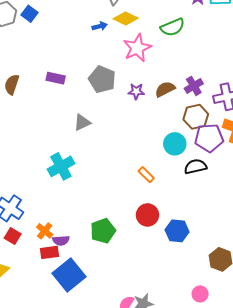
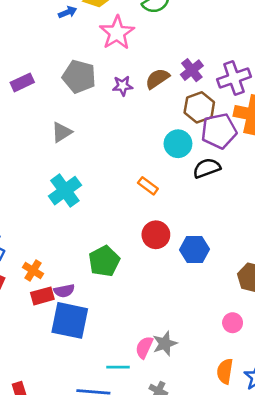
purple rectangle: (56, 78) -> (22, 82), turned -30
cyan cross: (61, 166) -> (65, 191), moved
purple semicircle: (61, 241) -> (64, 291), moved
blue square: (69, 275) -> (70, 320), turned -32

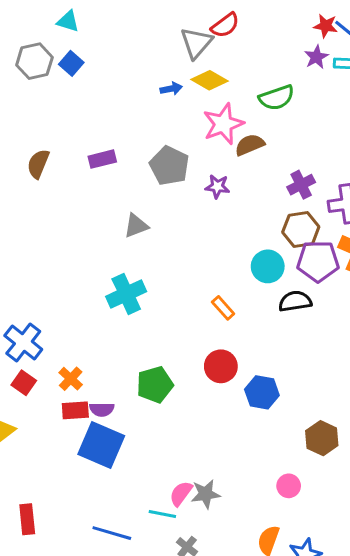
brown semicircle: (157, 79) -> (250, 145), moved
cyan line: (118, 367) -> (162, 514), moved

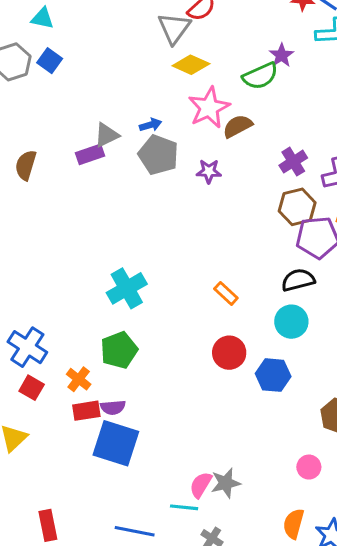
purple star: (316, 57) -> (282, 55), moved
blue arrow: (171, 89) -> (151, 125), moved
gray triangle: (136, 226) -> (107, 135), moved
cyan circle: (268, 266) -> (291, 322), moved
green pentagon: (155, 385) -> (119, 350), moved

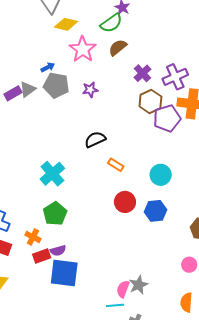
brown semicircle: (238, 126) -> (118, 47), moved
gray triangle: (107, 135) -> (28, 89), moved
black semicircle: (298, 280) -> (95, 139), moved

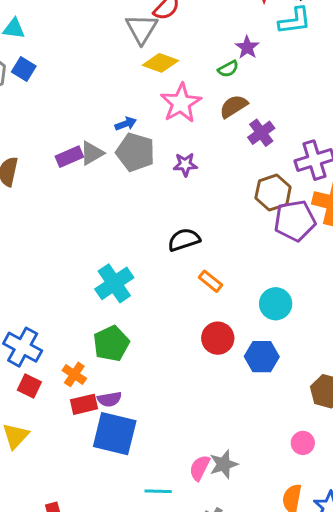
green semicircle: (111, 23) -> (228, 69), size x0.6
purple cross: (142, 73) -> (261, 133), moved
cyan line: (115, 305) -> (158, 491), moved

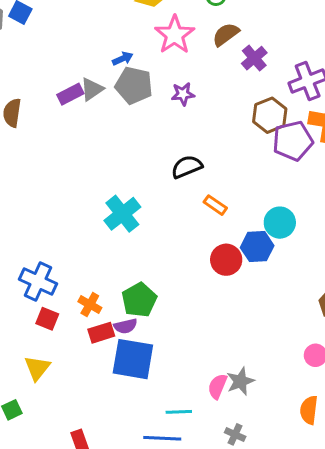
green pentagon: (111, 344) -> (139, 300), moved
blue hexagon: (262, 357) -> (257, 247), moved

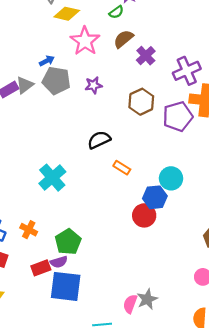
brown hexagon: (270, 115) -> (141, 102), moved
red circle: (226, 260) -> (144, 215), moved
orange cross: (90, 305) -> (29, 230), moved

